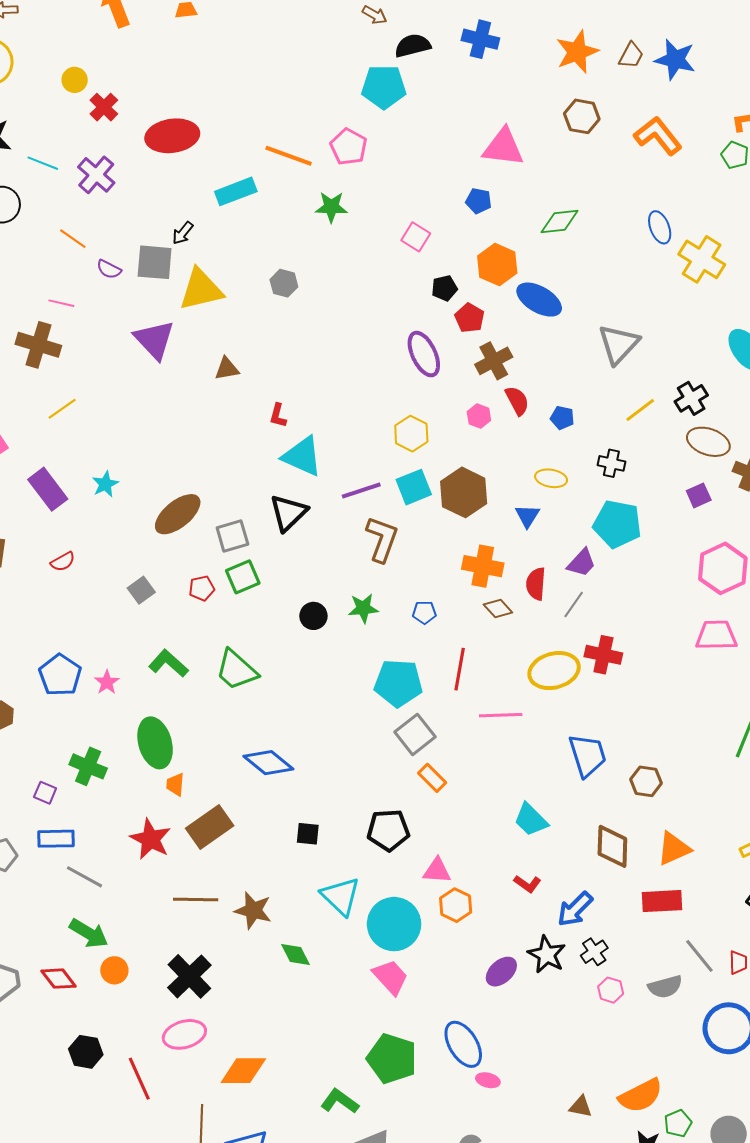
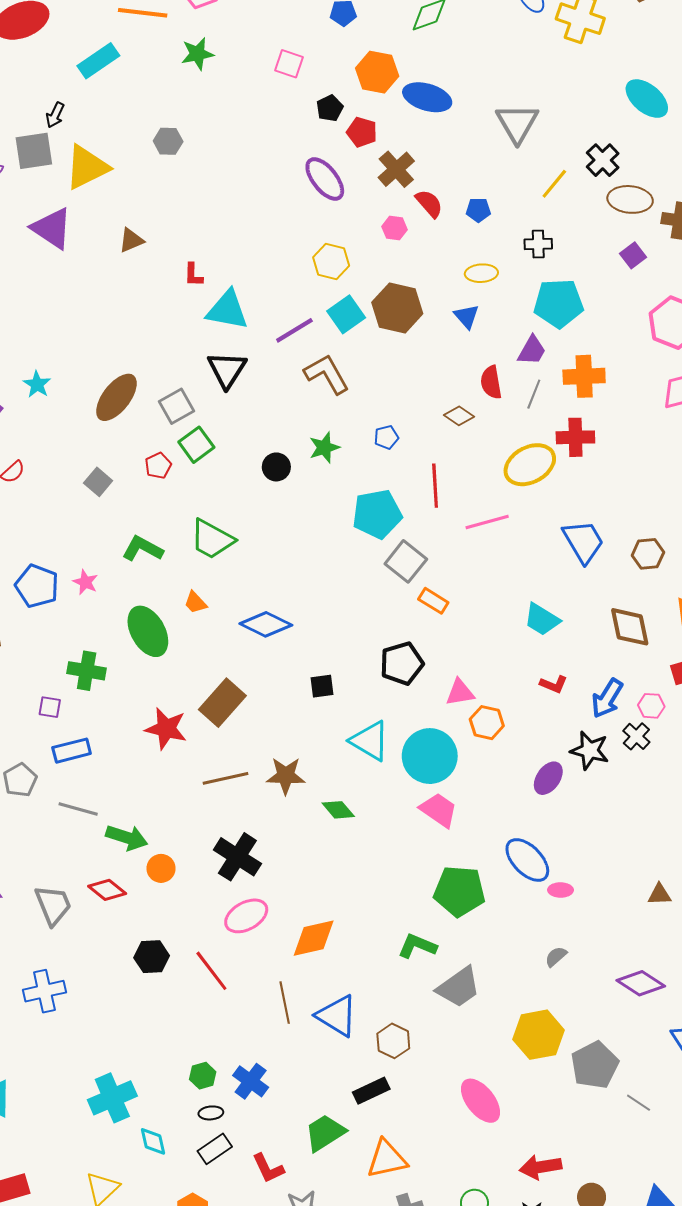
brown L-shape: (382, 539) -> (327, 374), turned -36
orange cross: (483, 566) -> (584, 376), moved
orange trapezoid: (175, 784) -> (195, 603), moved, turned -35
gray line: (85, 877) -> (78, 809), moved
pink hexagon: (611, 990) -> (651, 706), moved

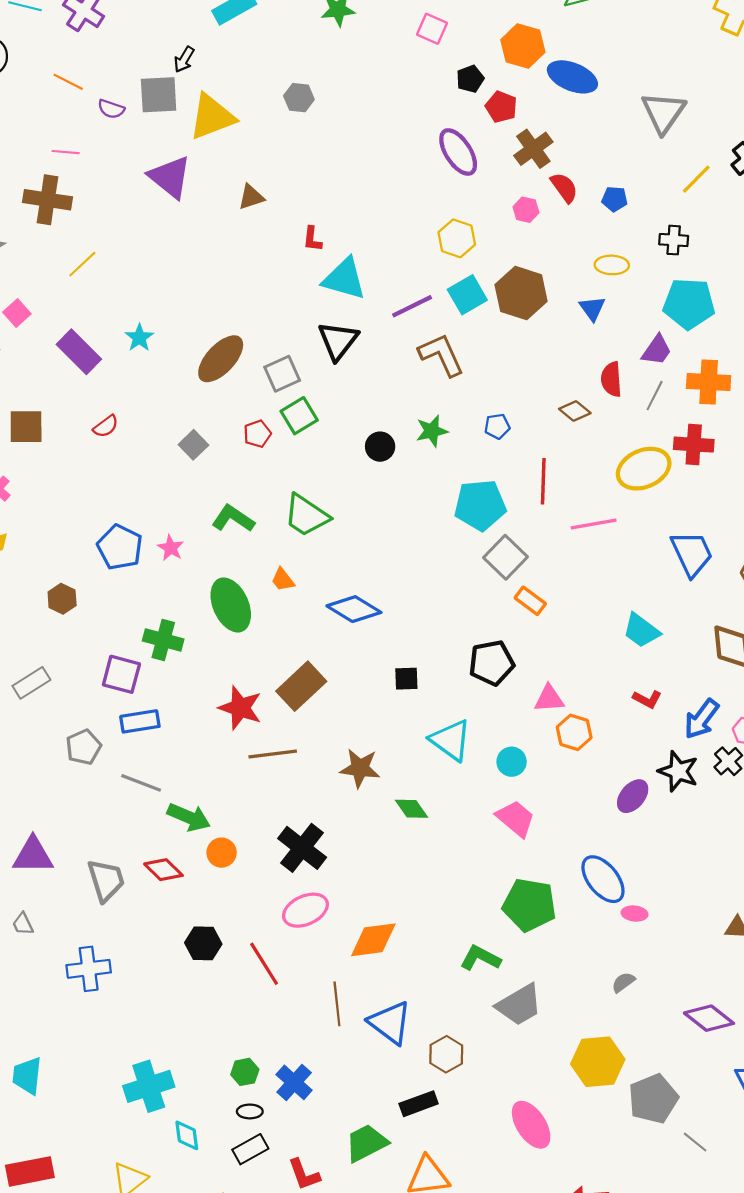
purple square: (50, 707) -> (121, 674), size x1.6
cyan circle: (430, 756) -> (512, 762), size x0.5
brown line: (226, 778) -> (273, 754), moved

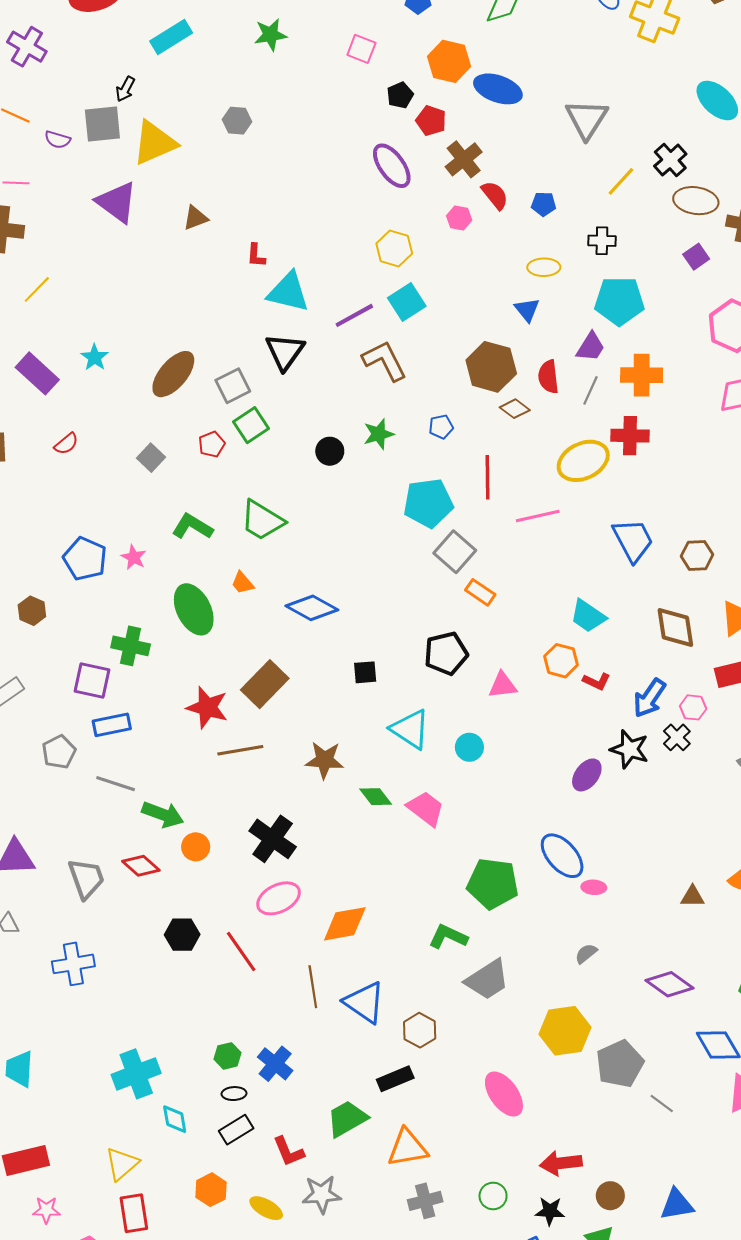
brown hexagon: (521, 293) -> (491, 367), moved
orange hexagon: (574, 732) -> (561, 661), moved
pink trapezoid: (516, 819) -> (426, 808), moved

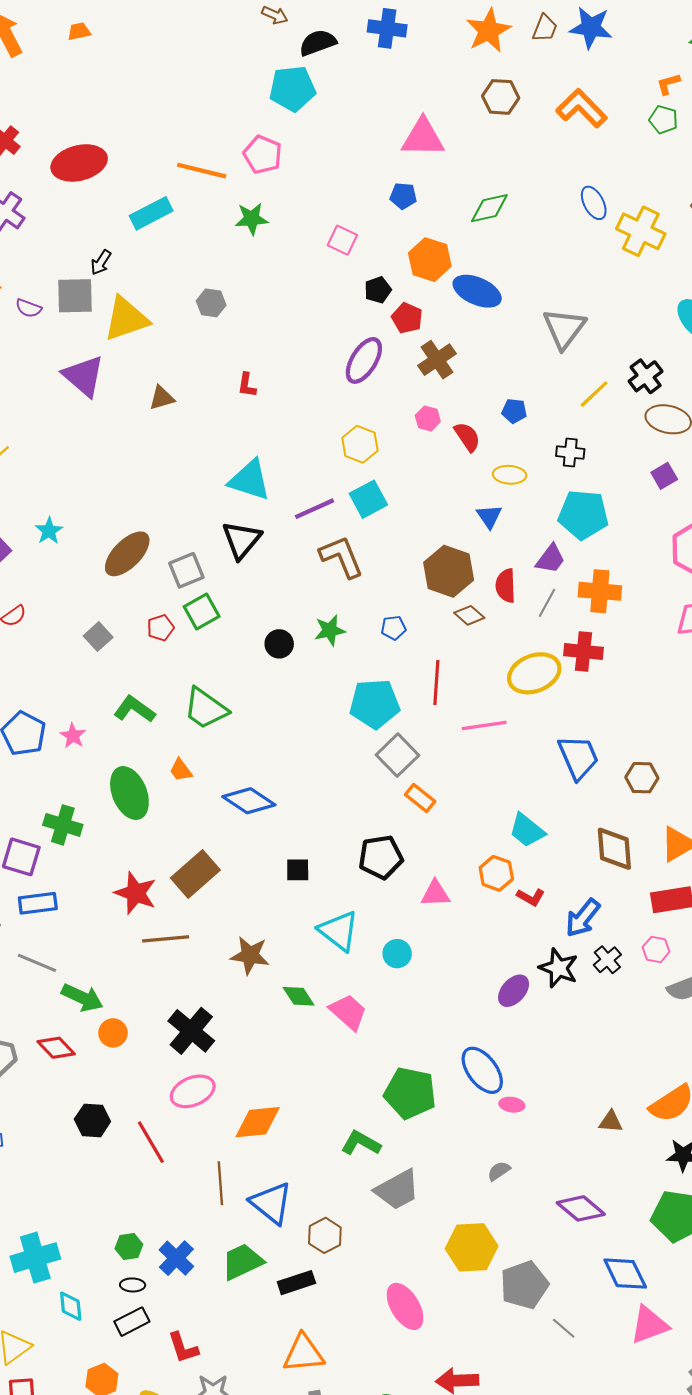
purple ellipse: (392, 166) -> (364, 360), turned 63
red semicircle: (495, 195) -> (467, 437), moved
red L-shape: (256, 255) -> (247, 385), moved
pink hexagon: (693, 707) -> (656, 949), moved
green trapezoid: (347, 1119) -> (242, 1262), moved

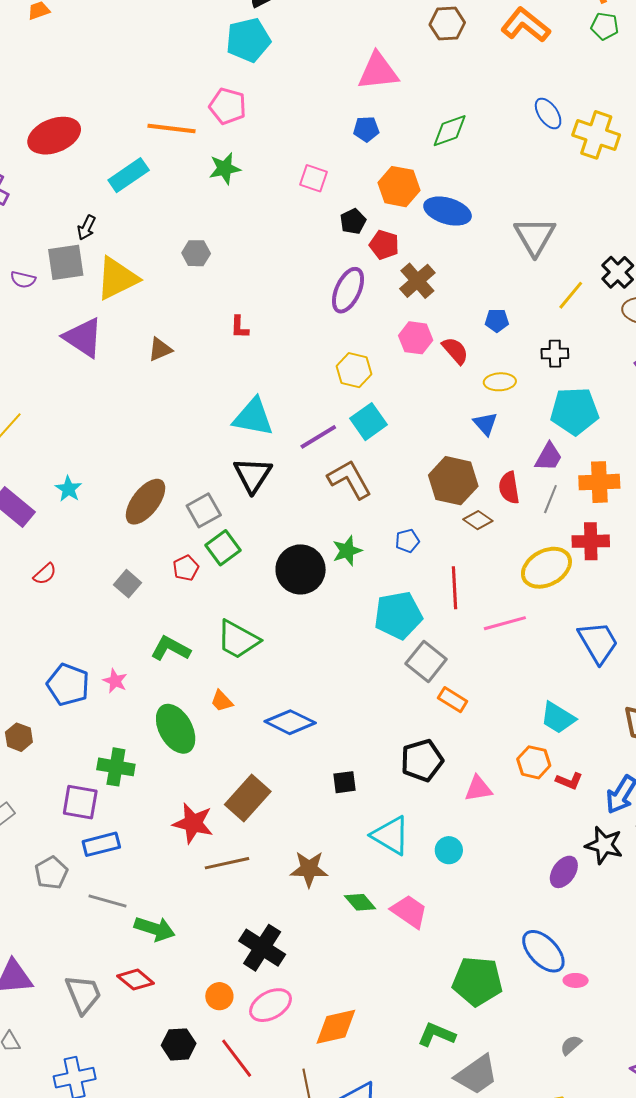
pink hexagon: (428, 419) -> (416, 338), size x1.4
black circle: (279, 644) -> (301, 569), size x1.8
orange circle: (113, 1033) -> (219, 996), moved

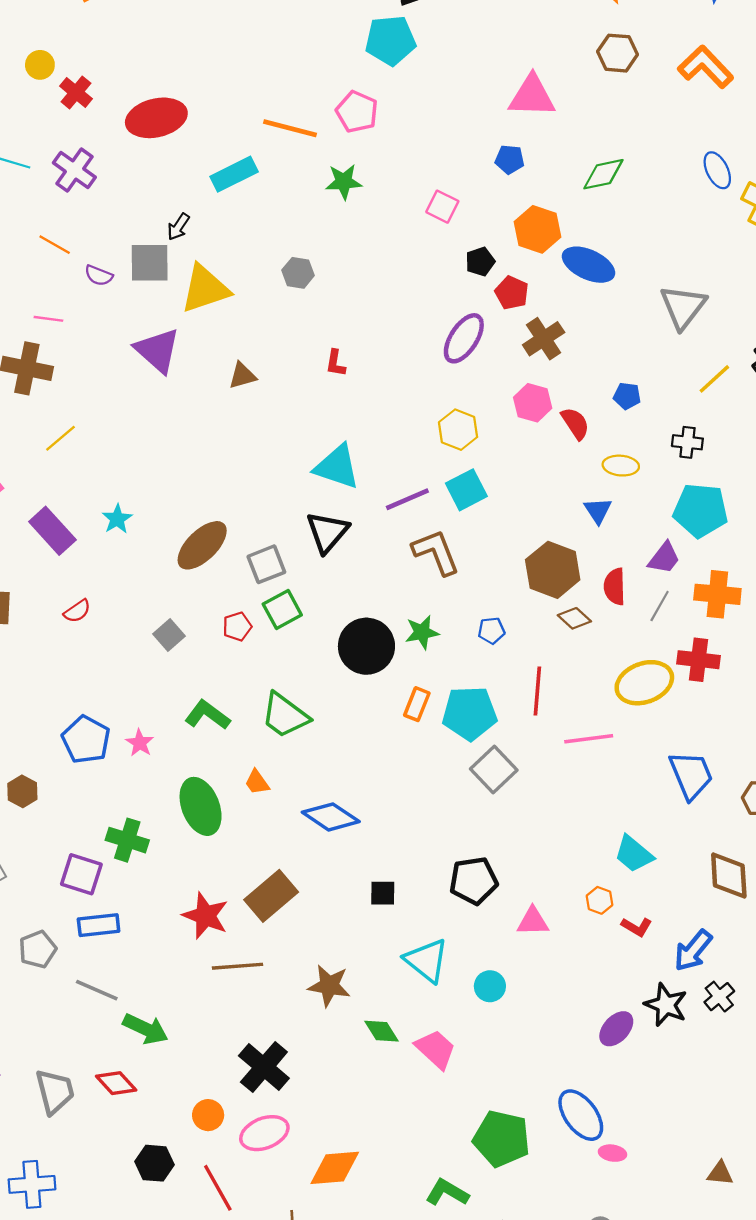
orange rectangle: (453, 700) -> (417, 704), moved, turned 72
orange hexagon: (534, 762) -> (600, 900), size x0.7

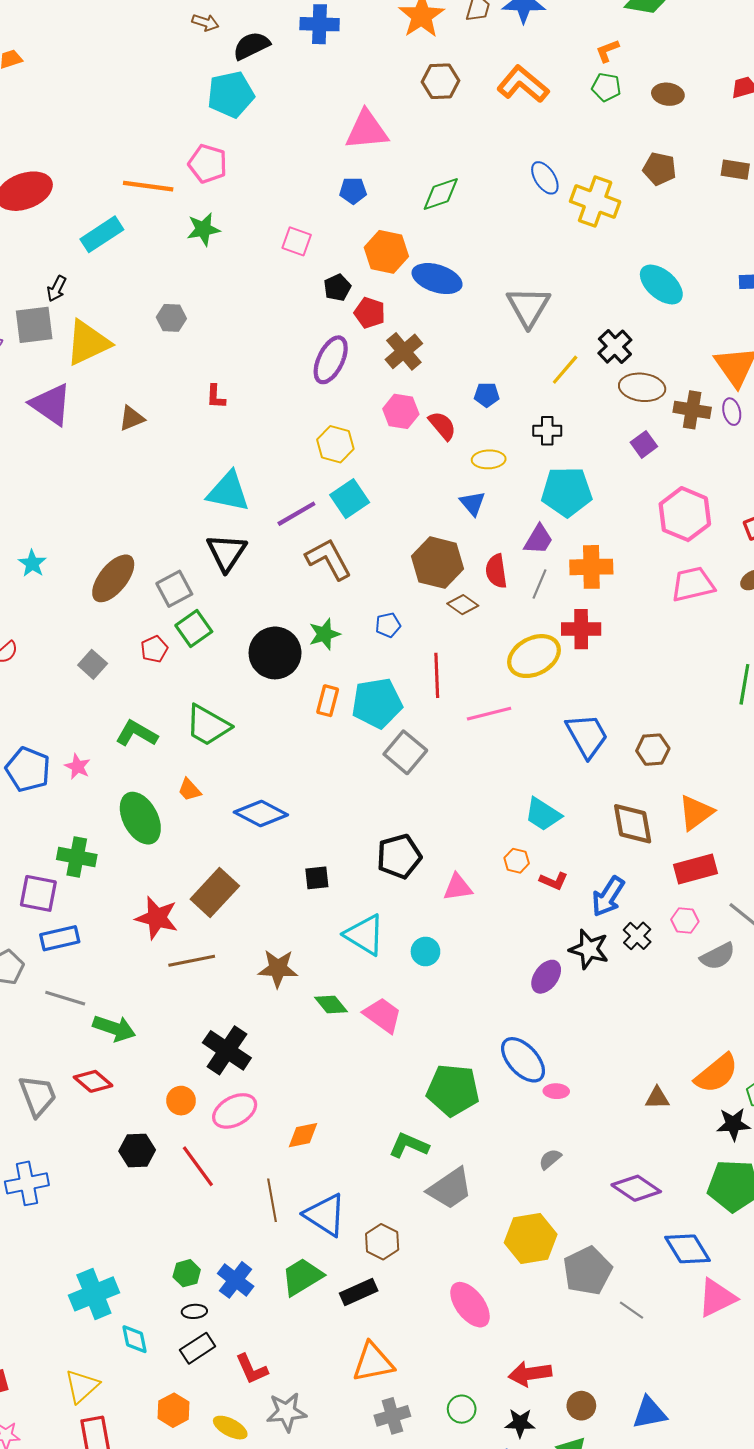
orange diamond: (335, 1168) -> (303, 1135), size x0.7

